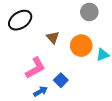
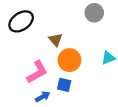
orange circle: (81, 46) -> (70, 60), moved
blue square: (61, 80) -> (64, 85), turned -32

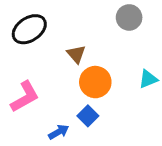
pink L-shape: (37, 72) -> (25, 97), moved
blue square: (64, 85) -> (88, 116), turned 32

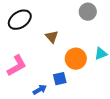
orange circle: (95, 82) -> (76, 59), moved
blue square: (88, 116) -> (60, 79), turned 32

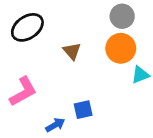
orange circle: (76, 59) -> (121, 48), moved

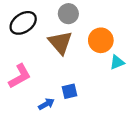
gray circle: (122, 16) -> (68, 14), moved
brown triangle: (72, 51) -> (60, 43), size x1.6

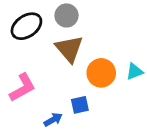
gray circle: (68, 14) -> (67, 15), moved
orange circle: (101, 40) -> (101, 73), moved

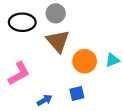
black ellipse: (26, 26) -> (22, 22), turned 35
blue square: (80, 105) -> (77, 94), moved

